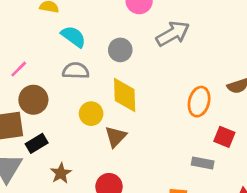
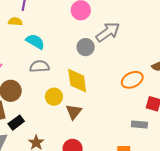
gray circle: (120, 50) -> (86, 47), moved
orange ellipse: (199, 102) -> (132, 80), turned 55

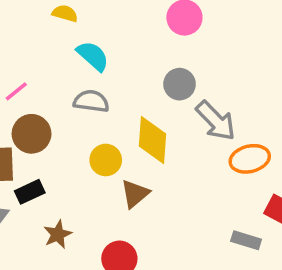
gray arrow: (108, 32) -> (216, 121), moved, turned 70

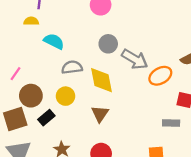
gray semicircle: (91, 101) -> (72, 67), moved
yellow circle: (106, 160) -> (65, 96), moved
black rectangle: (30, 192) -> (46, 118), moved

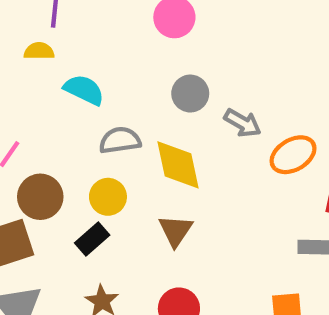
gray arrow: (135, 59) -> (243, 123), size x0.7
black rectangle: (46, 118) -> (92, 239), moved

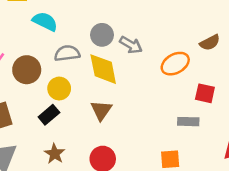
gray circle: (190, 94) -> (102, 35), moved
gray arrow: (243, 123) -> (131, 45), moved
brown circle: (40, 197) -> (27, 70), moved

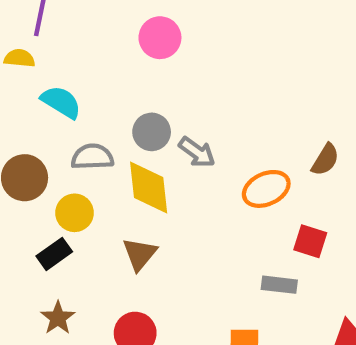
brown semicircle: (210, 43) -> (325, 160), turned -36

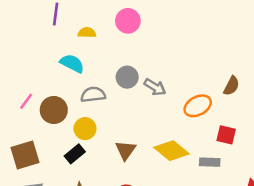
yellow semicircle: (19, 58) -> (87, 33), moved
yellow diamond: (149, 188) -> (172, 151), moved, turned -40

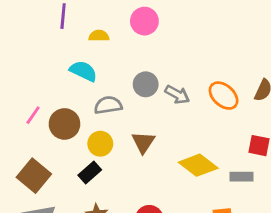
orange ellipse: (198, 106) -> (224, 96), moved, turned 72
brown triangle: (125, 150) -> (143, 142), moved
brown square: (25, 155) -> (34, 176), turned -32

